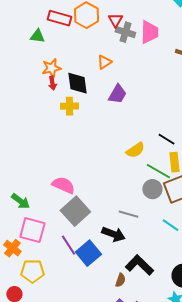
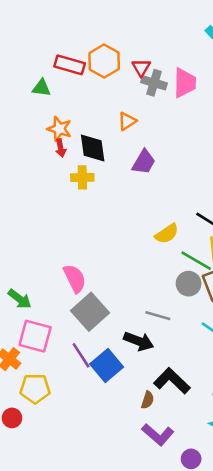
orange star: (51, 68) -> (59, 129), turned 30
pink semicircle: (63, 185) -> (75, 278), turned 40

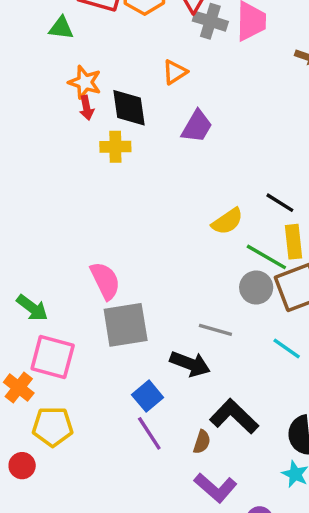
gray square: (90, 312) -> (126, 325), turned 33
purple line: (81, 355) -> (149, 433), moved
blue square: (107, 365) -> (148, 396), size x0.7

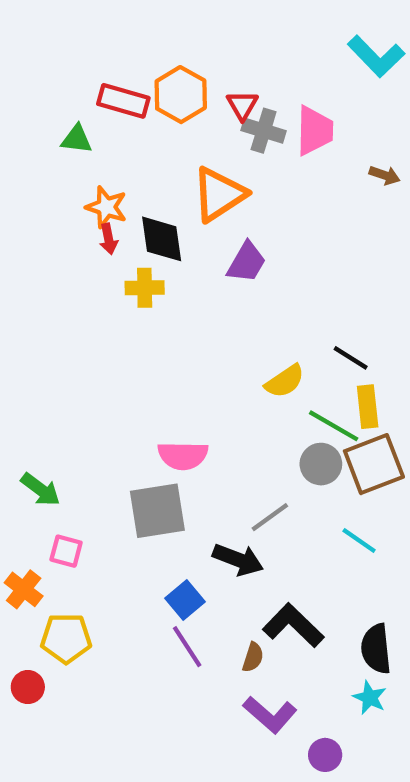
orange triangle: (175, 72) -> (219, 194), size x1.8
pink semicircle: (105, 281) -> (183, 456), moved, turned 117
gray line: (215, 330) -> (270, 517), turned -52
pink square: (53, 357) -> (66, 551), size x0.6

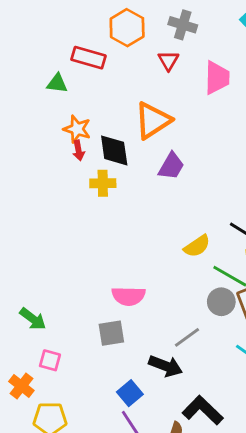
orange hexagon: (181, 95) -> (127, 28), moved
gray cross: (264, 131) -> (183, 25), moved
gray square: (157, 511) -> (111, 333), size x0.7

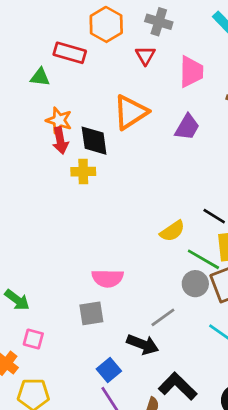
red arrow: (79, 150) -> (60, 141), size x1.4
purple trapezoid: (171, 166) -> (187, 127), moved

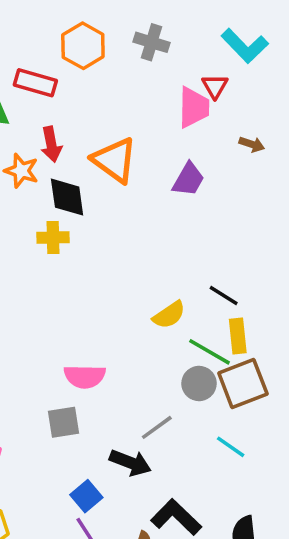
red triangle: (145, 56) -> (215, 86), moved
orange triangle: (130, 112) -> (115, 160), turned -51
red arrow: (60, 141) -> (51, 144), moved

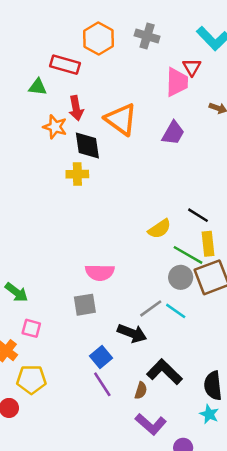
cyan line: (231, 447) -> (176, 311), moved

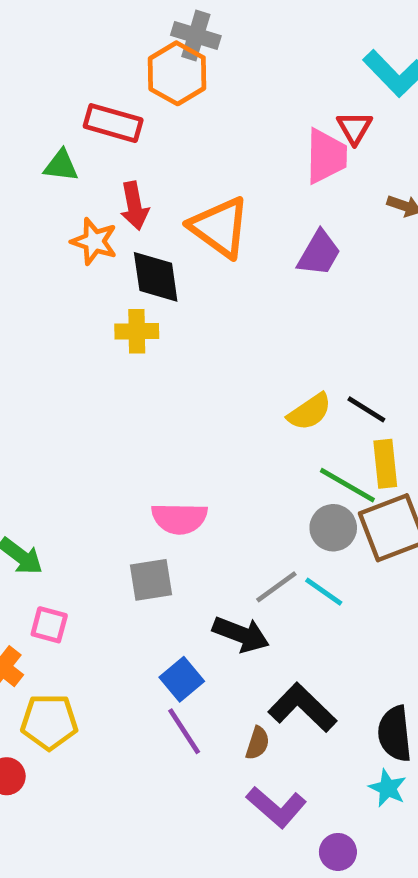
gray cross: (147, 36) -> (196, 35), moved
yellow semicircle: (159, 229) -> (310, 412), moved

